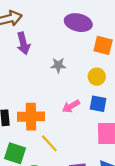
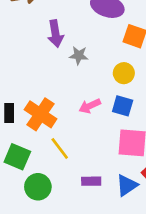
purple arrow: (23, 43) -> (55, 34), moved
orange cross: (31, 117) -> (41, 114), turned 30

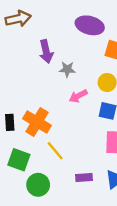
pink arrow: (90, 106) -> (78, 96), moved

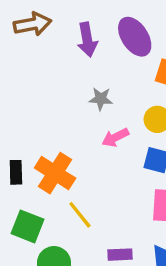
purple ellipse: (90, 25) -> (135, 37), turned 40
purple arrow: (46, 52) -> (87, 40), moved

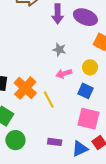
purple ellipse: (135, 37) -> (85, 17), turned -45
yellow line: (80, 215) -> (49, 100), moved

